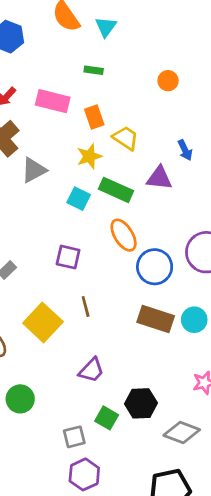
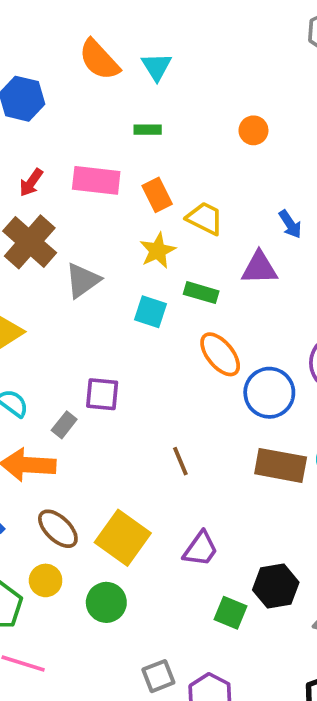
green rectangle: (116, 190) -> (201, 293), size x0.7
purple square: (68, 257) -> (102, 394), moved
yellow square: (43, 322) -> (123, 538), moved
gray square: (74, 437) -> (158, 676), moved

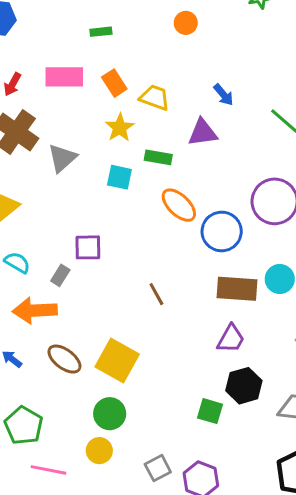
purple trapezoid: (201, 549) -> (231, 339), moved
yellow circle: (46, 580) -> (99, 451), moved

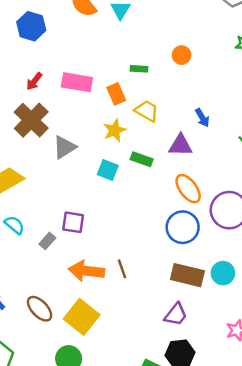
green rectangle: (101, 32) -> (139, 69), moved
orange ellipse: (179, 205) -> (188, 189), moved
orange arrow: (35, 311) -> (86, 271), moved

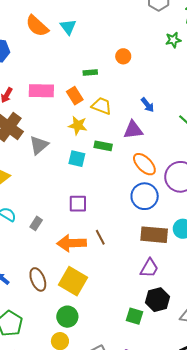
yellow star: (115, 130) -> (78, 125), turned -30
purple square: (73, 222) -> (78, 204), moved
brown ellipse: (40, 309) -> (38, 279), turned 30

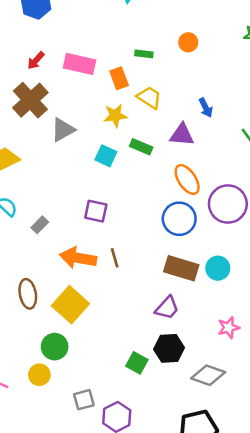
yellow star: (78, 125) -> (115, 115), turned -30

